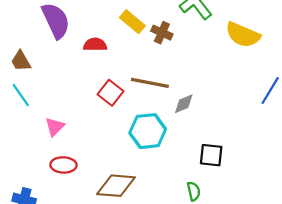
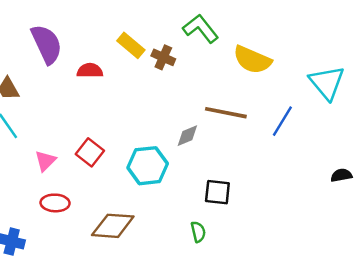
brown line: (150, 83) -> (226, 113), moved
red square: (110, 93) -> (90, 152), moved

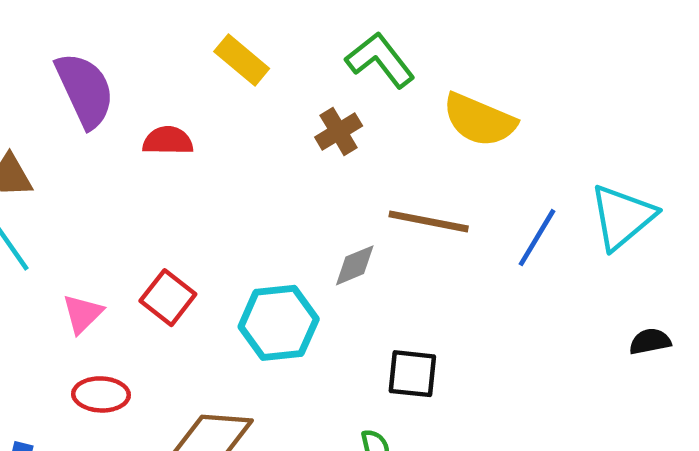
yellow rectangle: (131, 45) -> (242, 60), moved
brown cross: (163, 57) -> (339, 131), moved, turned 35
cyan triangle: (327, 83) -> (622, 217), moved, turned 30

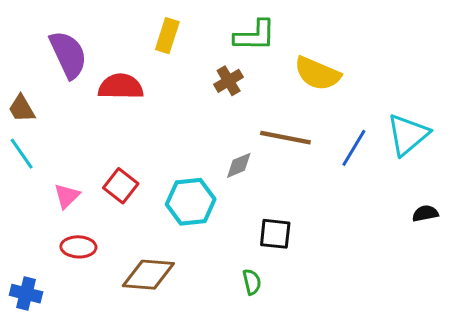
yellow rectangle: (242, 60) -> (167, 36), turned 68
green L-shape: (380, 60) -> (255, 36), turned 129
red semicircle: (168, 141) -> (121, 87), size x1.4

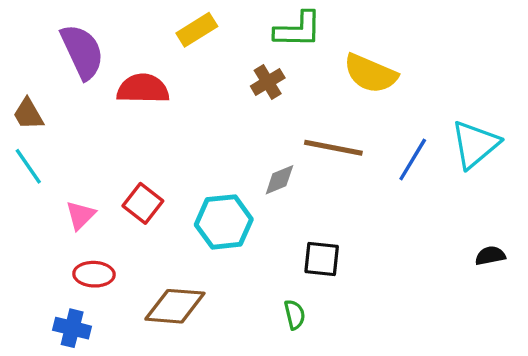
yellow rectangle: (167, 36) -> (197, 30), turned 40
black semicircle: (425, 213) -> (490, 256), moved
blue cross: (26, 294) -> (72, 328), moved

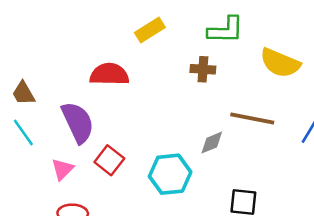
purple semicircle: (82, 52) -> (78, 122), moved
brown cross: (268, 82) -> (203, 69), turned 35

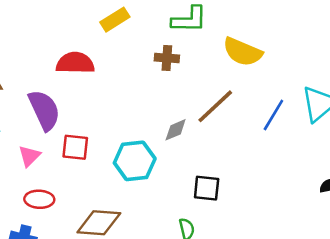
brown line: (252, 119) -> (215, 106), turned -54
red square: (109, 160) -> (75, 147), turned -32

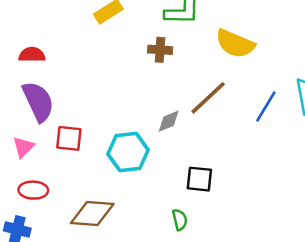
red semicircle: (75, 63) -> (32, 55), moved, size x0.7

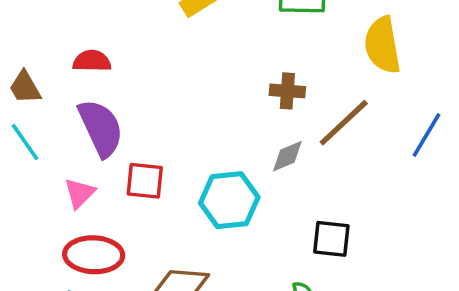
yellow semicircle: (235, 44) -> (382, 45), turned 57
brown cross: (160, 50) -> (287, 91), moved
red ellipse: (33, 190) -> (94, 255), size x1.4

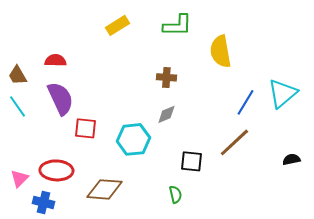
brown line: (344, 123) -> (234, 142), moved
pink triangle: (80, 193) -> (19, 178), moved

